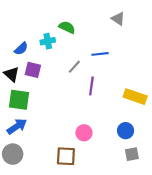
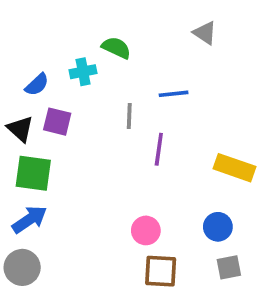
gray line: (74, 67) -> (129, 116), turned -40
brown square: (66, 156) -> (161, 271), moved

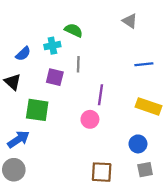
blue line: (174, 94) -> (144, 64), moved
gray line: (129, 116) -> (78, 64), moved
purple square: (57, 122) -> (55, 77), moved
green square: (33, 173) -> (37, 110), moved
pink circle: (146, 230) -> (90, 119), moved

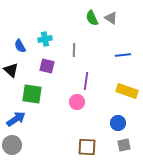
green semicircle: (74, 30) -> (92, 18), moved, turned -140
blue semicircle: (23, 54) -> (20, 46), turned 104
gray line: (78, 64) -> (74, 50), moved

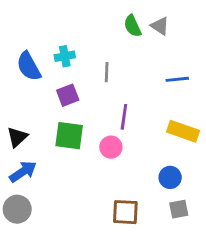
blue semicircle: (20, 46) -> (29, 66), size x1.5
purple square: (47, 66) -> (68, 95), turned -35
black triangle: (11, 70) -> (17, 137), moved, turned 35
green square: (32, 94) -> (69, 136), moved

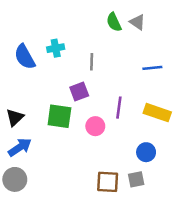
purple square: (68, 95) -> (79, 91), moved
purple line: (124, 117) -> (119, 108), moved
gray square: (179, 209) -> (136, 179), moved

